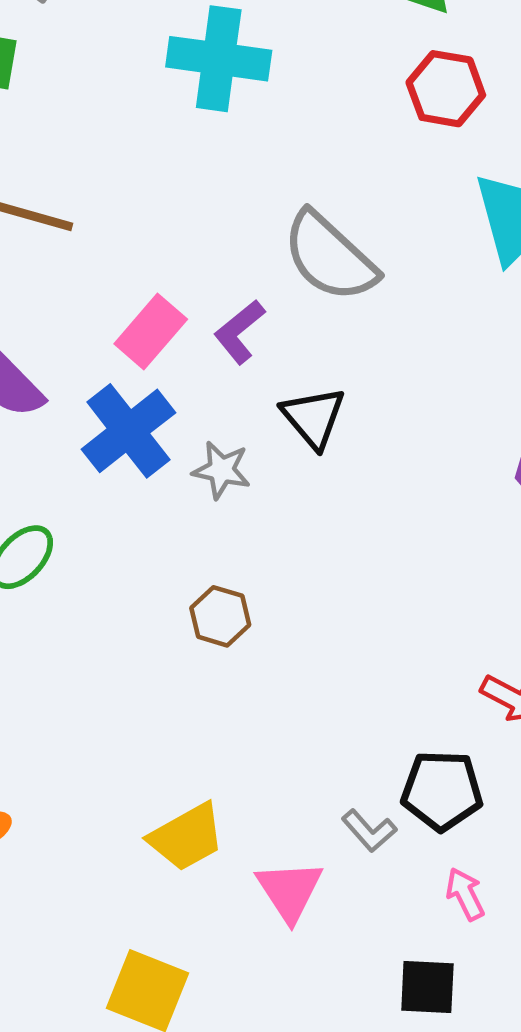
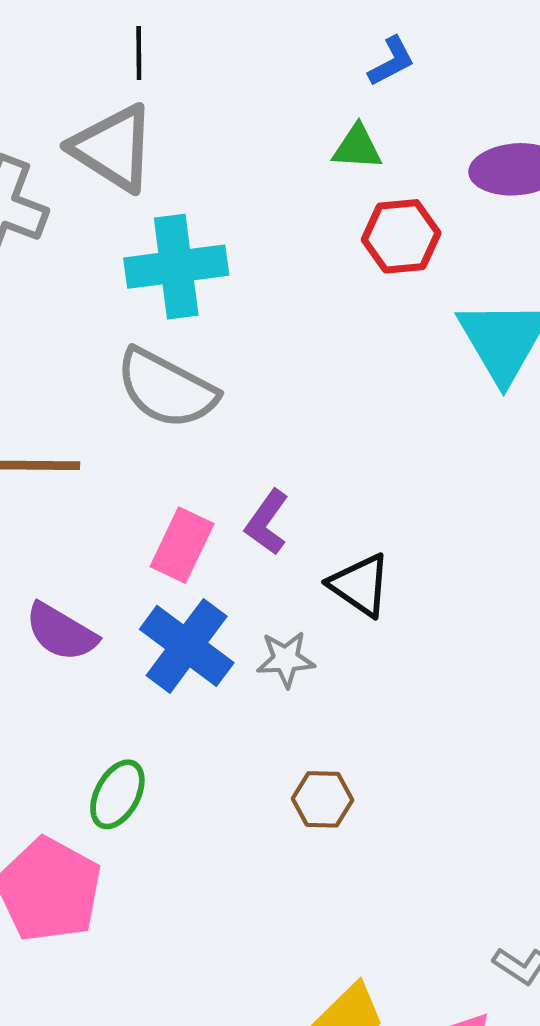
gray semicircle: (330, 257) -> (166, 389), moved

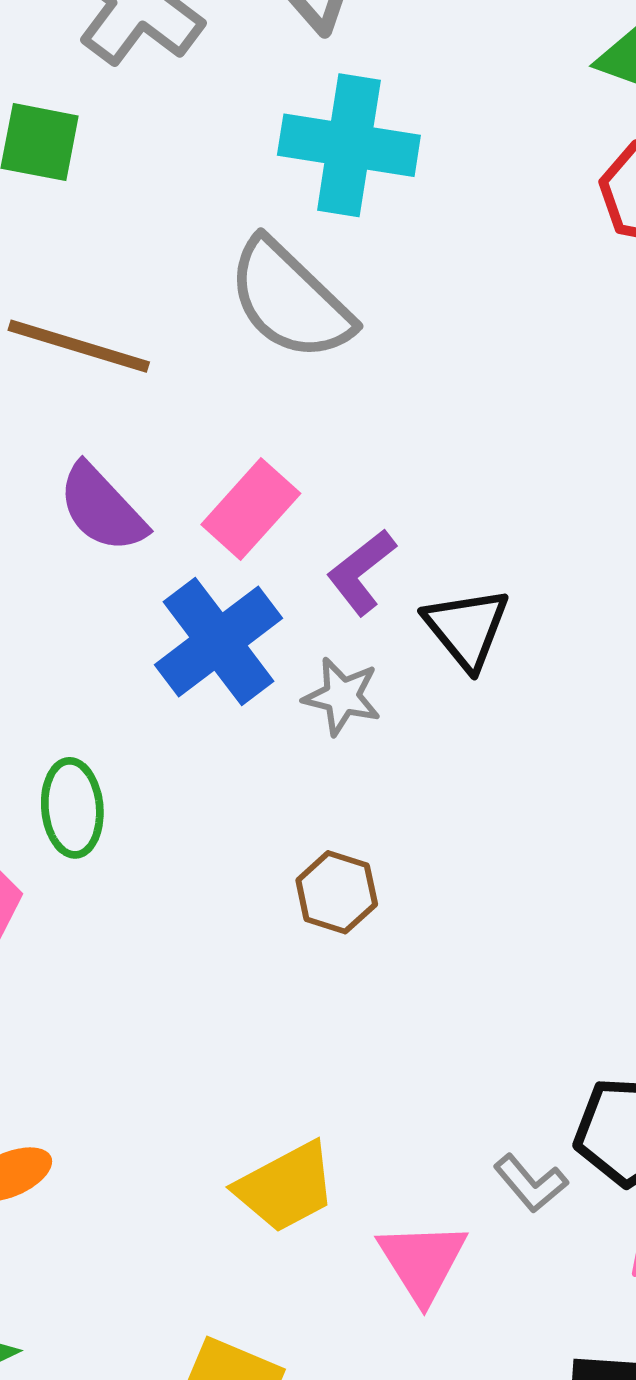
purple L-shape: (267, 522) -> (361, 572), moved
purple semicircle: (61, 632) -> (102, 508), moved
green ellipse: (117, 794) -> (72, 808), turned -50

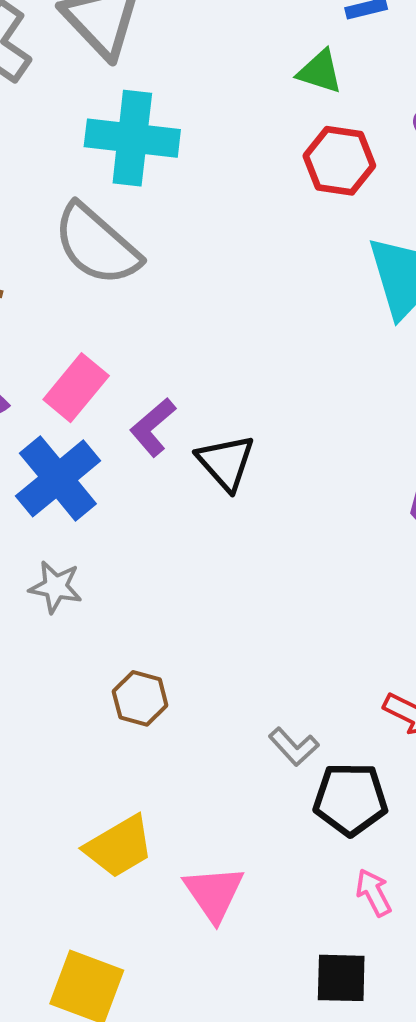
gray star: (342, 696) -> (56, 587), moved
brown hexagon: (337, 892) -> (140, 698), moved
gray L-shape: (531, 1183) -> (294, 747), moved

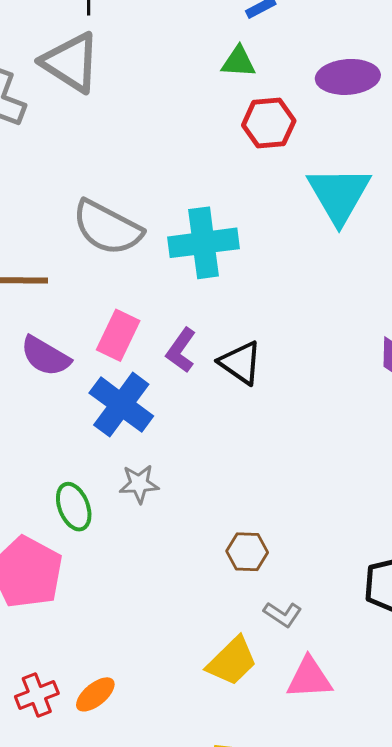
cyan cross: (132, 138) -> (204, 243), moved
brown hexagon: (140, 698) -> (247, 552), moved
gray L-shape: (294, 747) -> (283, 614), moved
pink triangle: (214, 893) -> (309, 678), turned -45

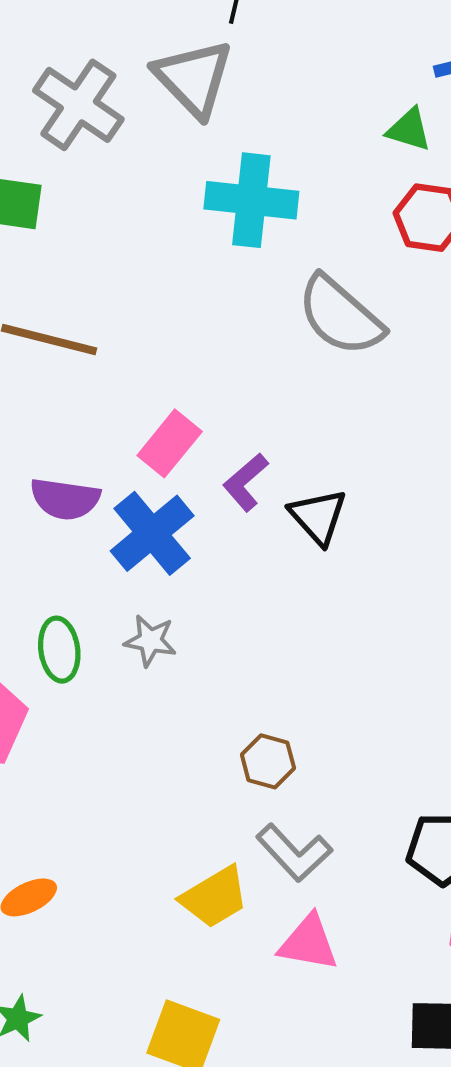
gray semicircle: (107, 228) -> (340, 316), moved
cyan cross: (204, 243) -> (251, 200), moved
purple semicircle: (45, 356) -> (65, 499), moved, turned -36
gray L-shape: (283, 614) -> (294, 853), size x1.5

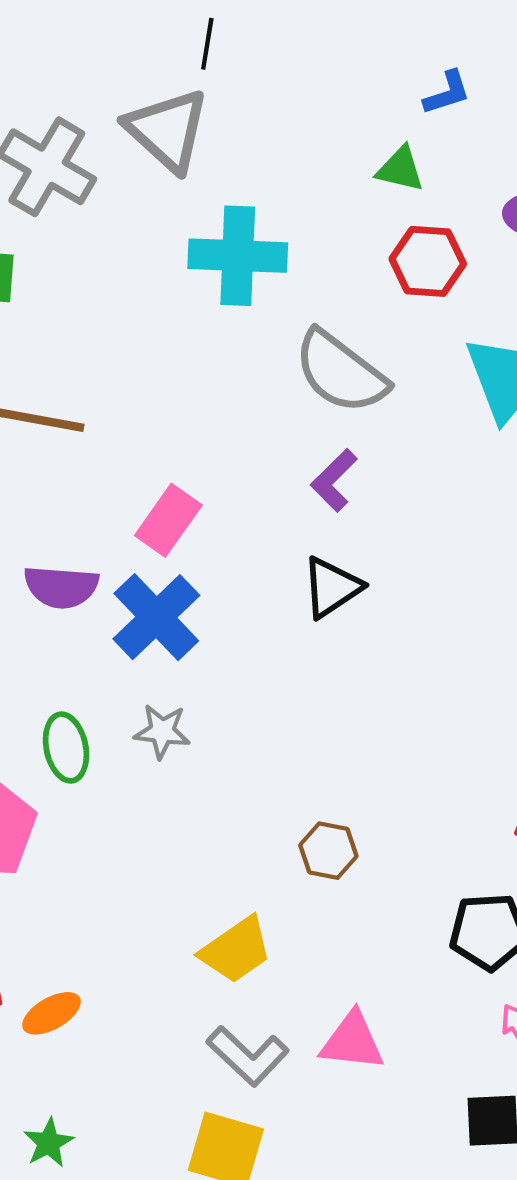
purple L-shape: (246, 482) -> (334, 480), moved
black triangle: (318, 517) -> (332, 587), turned 42
brown hexagon: (268, 761) -> (328, 851), moved
gray L-shape: (294, 853) -> (248, 1056), moved
yellow trapezoid: (214, 897) -> (236, 950), moved

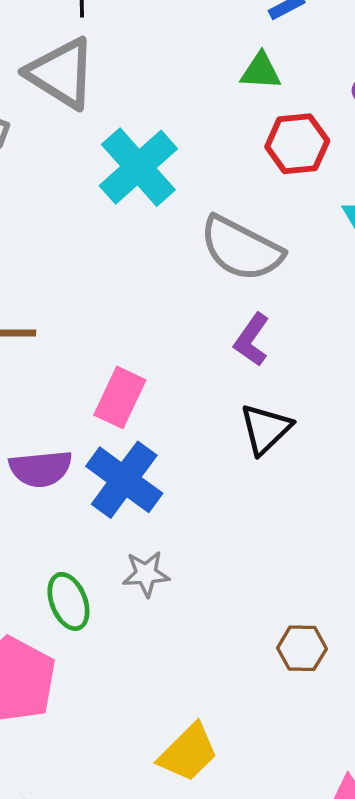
cyan cross: (238, 256) -> (138, 167), turned -34
yellow trapezoid: (236, 950) -> (188, 753), moved

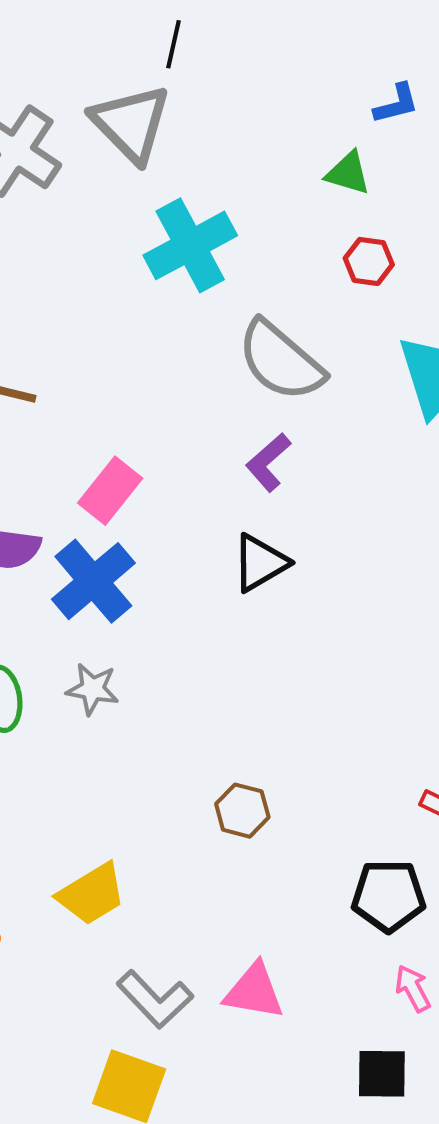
red hexagon: (297, 144) -> (369, 261), size x0.7

